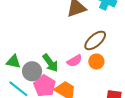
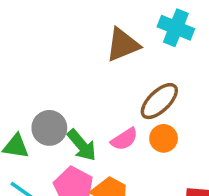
gray circle: (32, 71) -> (49, 128), moved

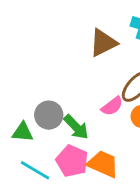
pink semicircle: (124, 139) -> (112, 106), moved

